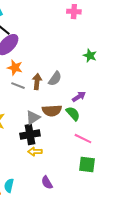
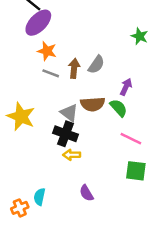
purple arrow: (79, 97) -> (126, 87), turned -32
gray triangle: (33, 118) -> (69, 113), turned -49
black cross: (30, 135) -> (65, 134), turned 30

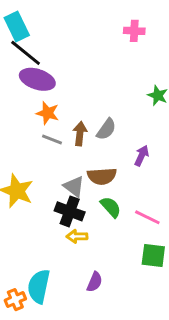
purple ellipse: (38, 23) -> (37, 79), turned 64
green semicircle: (119, 108) -> (111, 207), moved
purple semicircle: (86, 193) -> (95, 282), turned -126
cyan semicircle: (40, 197) -> (39, 286), size x1.6

